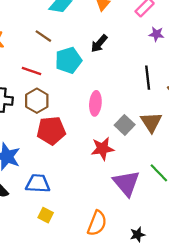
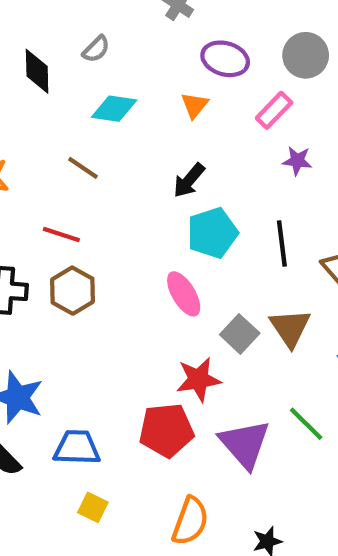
cyan pentagon: (68, 60) -> (212, 233), moved
pink ellipse: (95, 103) -> (184, 294), turned -35
red pentagon: (51, 131) -> (166, 430), moved

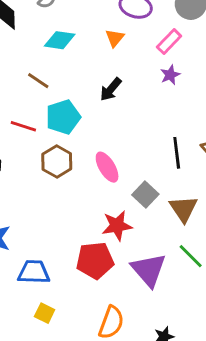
purple star: (297, 161) -> (170, 75), moved, turned -30
cyan pentagon: (212, 233) -> (63, 117), moved
black line: (282, 244) -> (177, 153), moved
brown hexagon: (73, 291) -> (57, 162), moved
brown triangle: (290, 328) -> (183, 209), moved

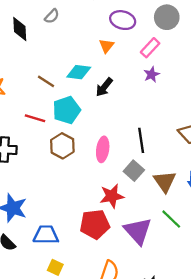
cyan diamond: (60, 40) -> (79, 72), moved
black line: (177, 153) -> (141, 140), moved
pink ellipse: (107, 167) -> (103, 149), turned 40

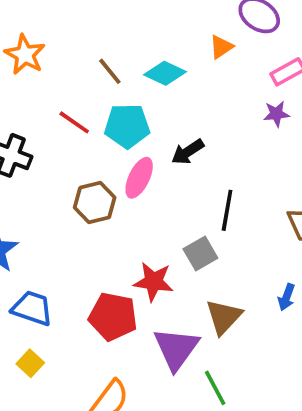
black arrow: (104, 87) -> (188, 152), moved
brown hexagon: (62, 146) -> (95, 203), moved
pink ellipse: (103, 149) -> (139, 178), moved
brown triangle: (165, 181) -> (224, 317), moved
green line: (171, 219) -> (215, 388), moved

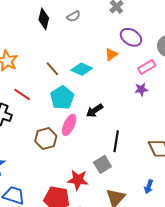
red line: (74, 122) -> (22, 94), moved
cyan pentagon: (127, 126) -> (62, 98), turned -30

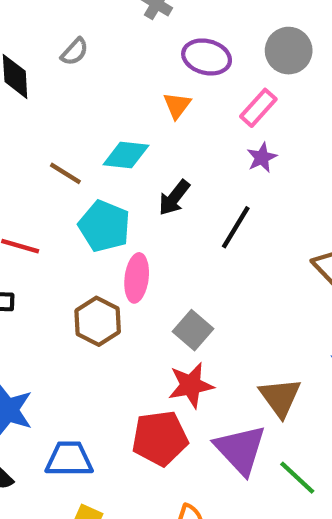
black arrow: (95, 111) -> (174, 198), moved
black line: (116, 141) -> (236, 227), moved, turned 40
gray square: (102, 164) -> (193, 330), moved

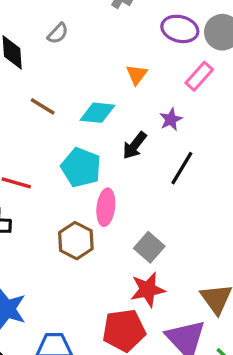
purple ellipse: (207, 57) -> (180, 29), moved
purple star: (262, 158) -> (171, 119), moved
brown line: (65, 173) -> (43, 106), moved

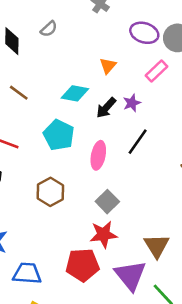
brown line: (43, 106) -> (19, 93), moved
black arrow: (135, 145) -> (106, 108), moved
pink ellipse: (106, 207) -> (98, 155), moved

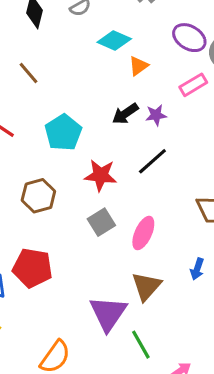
cyan diamond: (75, 93) -> (114, 40), moved
pink ellipse: (98, 155) -> (143, 233), moved
red star: (103, 234) -> (101, 175), moved
red pentagon: (82, 265) -> (32, 268), moved

